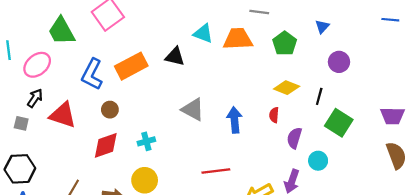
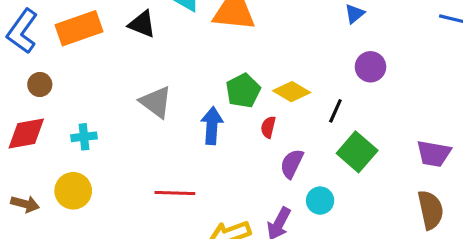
green pentagon: (285, 43) -> (243, 91), moved

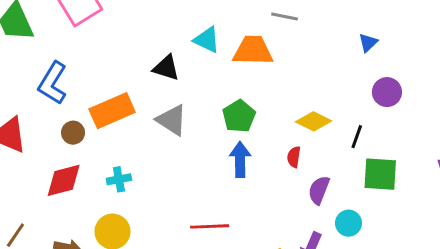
orange rectangle: (79, 28) -> (112, 111), moved
green pentagon: (243, 91) -> (239, 116), moved
gray triangle: (156, 102) -> (172, 120), moved
green square: (357, 152) -> (380, 174), turned -33

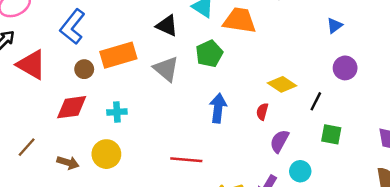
green pentagon: (239, 116) -> (209, 54), moved
green square: (380, 174) -> (331, 134), size x0.7

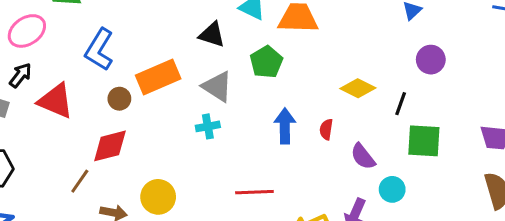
cyan cross: (117, 112) -> (208, 126), moved
red semicircle: (262, 112) -> (326, 129), moved
green square: (331, 134) -> (424, 141), size x1.4
purple semicircle: (279, 141) -> (363, 156), turned -60
brown line: (27, 147) -> (80, 181), moved

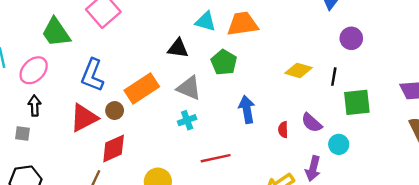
black arrow: (20, 75) -> (35, 106), turned -30
red triangle: (56, 101) -> (84, 118), moved, turned -40
red semicircle: (326, 129) -> (283, 130), moved
red line: (254, 192) -> (216, 158), moved

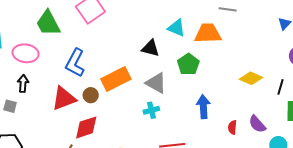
pink ellipse: (34, 70) -> (26, 53), turned 45

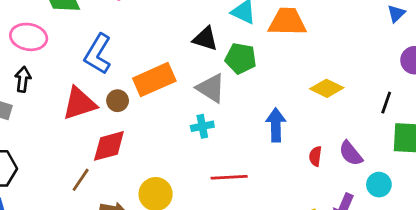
green pentagon: (188, 64) -> (241, 59), moved, turned -30
yellow diamond: (251, 78) -> (327, 88), moved

